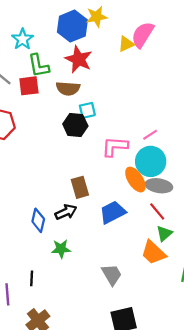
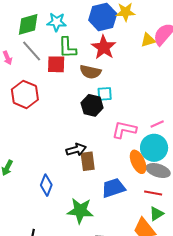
cyan star: (22, 39) -> (57, 22), turned 30
red line: (157, 211) -> (153, 193), turned -48
black arrow: (66, 212) -> (76, 150), moved
green star: (61, 249) -> (80, 211), moved, size x1.5

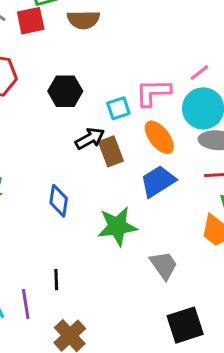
cyan square: (105, 94) -> (118, 108), moved
black hexagon: (92, 105) -> (65, 91), moved
orange ellipse: (138, 162) -> (159, 137), moved

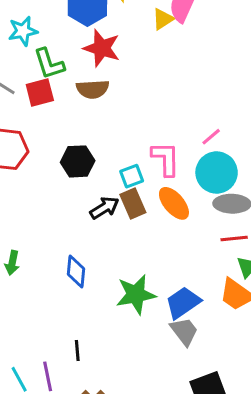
pink L-shape: (153, 93) -> (166, 159), turned 93
brown rectangle: (111, 151) -> (133, 203), moved
blue trapezoid: (158, 181) -> (183, 303), moved

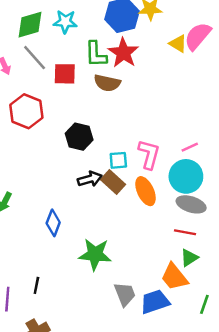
yellow triangle: (163, 19) -> (178, 44), turned 48
green L-shape: (49, 64) -> (96, 54), moved
brown rectangle: (133, 203) -> (113, 182), turned -40
blue trapezoid: (183, 303) -> (155, 302), moved

